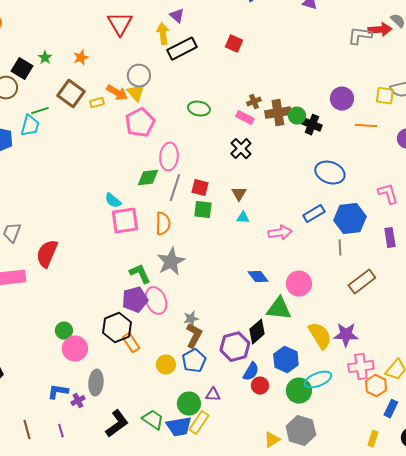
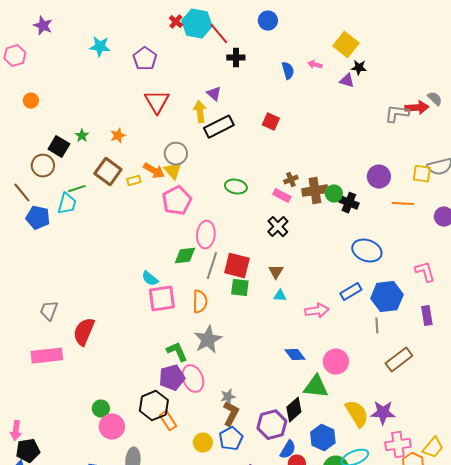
red square: (200, 188) -> (237, 266), size x1.5

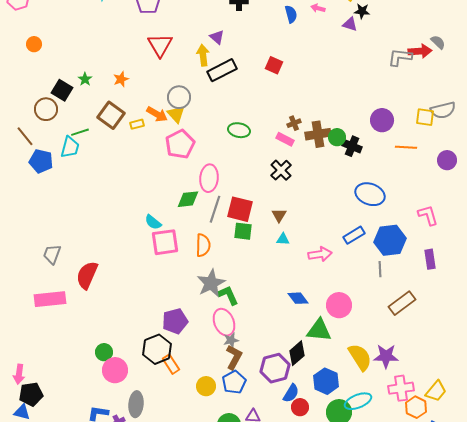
green L-shape: (177, 352) -> (228, 295), moved
pink ellipse: (193, 379) -> (224, 322), moved

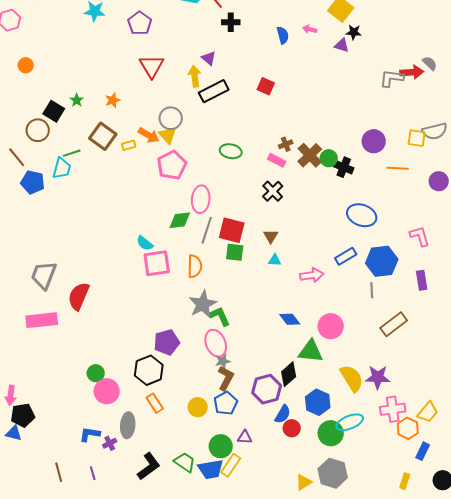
brown cross: (318, 134) -> (310, 155), turned -35
gray trapezoid: (52, 254) -> (44, 275), size x1.4
orange rectangle: (171, 364) -> (155, 403), moved

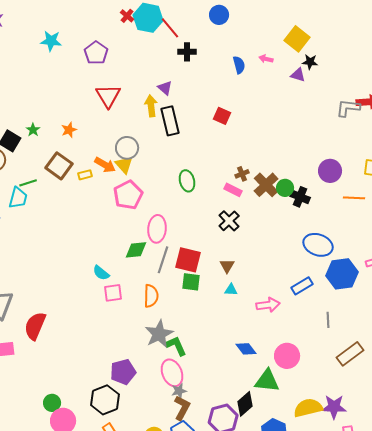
black rectangle: (214, 91) -> (170, 121), turned -76
green ellipse: (231, 151) -> (187, 181), turned 65
blue hexagon: (382, 261) -> (342, 274), moved
pink square: (157, 263) -> (113, 293), size x0.7
yellow semicircle: (352, 378) -> (308, 408), turned -72

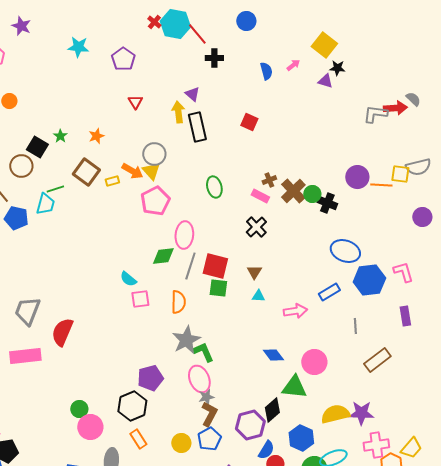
pink arrow: (266, 59) -> (293, 65), turned 128
red triangle: (108, 96) -> (135, 102), size x0.6
orange line: (354, 198) -> (381, 185), moved

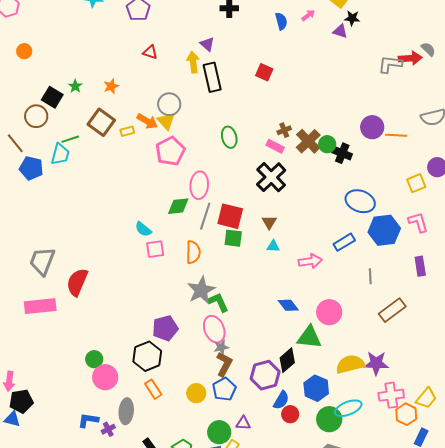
red triangle: (135, 102) -> (150, 52), turned -42
yellow square: (400, 174) -> (416, 183), moved, turned -30
black cross: (256, 227) -> (271, 177), size x1.4

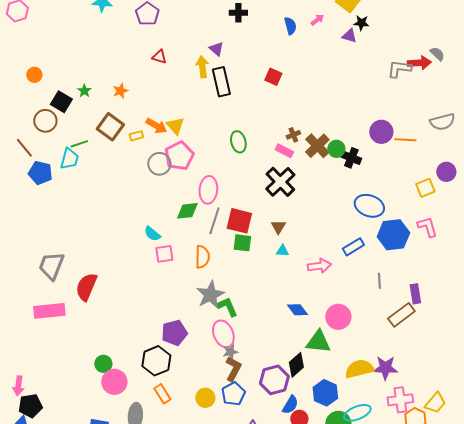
orange circle: (24, 51) -> (34, 75), moved
gray circle: (169, 104) -> (159, 164), moved
purple rectangle: (420, 266) -> (415, 294), moved

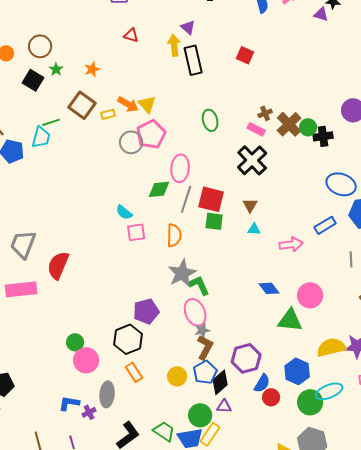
brown circle: (45, 121) -> (40, 46), moved
black cross: (351, 158) -> (323, 136), turned -30
black diamond: (296, 365) -> (220, 382), moved

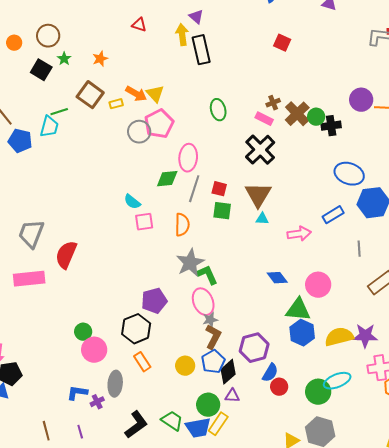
red square: (245, 55) -> (282, 43), moved
red square: (211, 199) -> (219, 189), size x0.6
brown triangle: (250, 205) -> (258, 195), size x1.8
blue hexagon: (297, 371) -> (302, 333), moved

